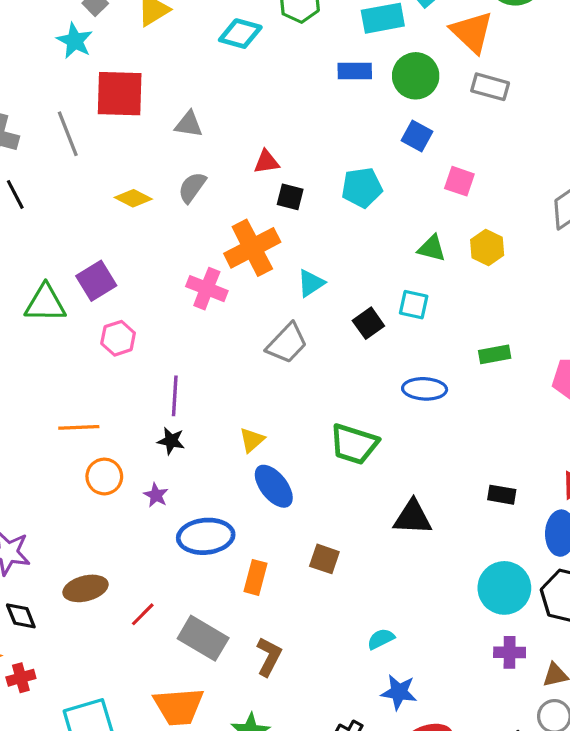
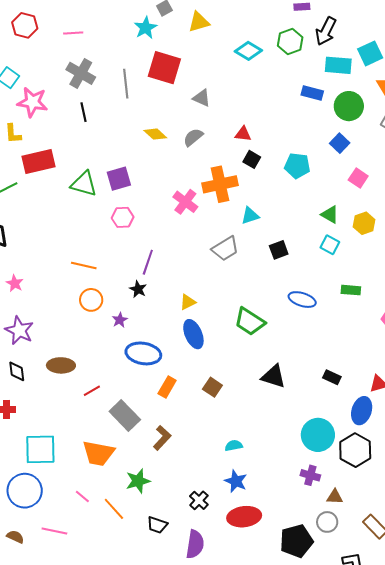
cyan square: (414, 305) -> (330, 245), moved

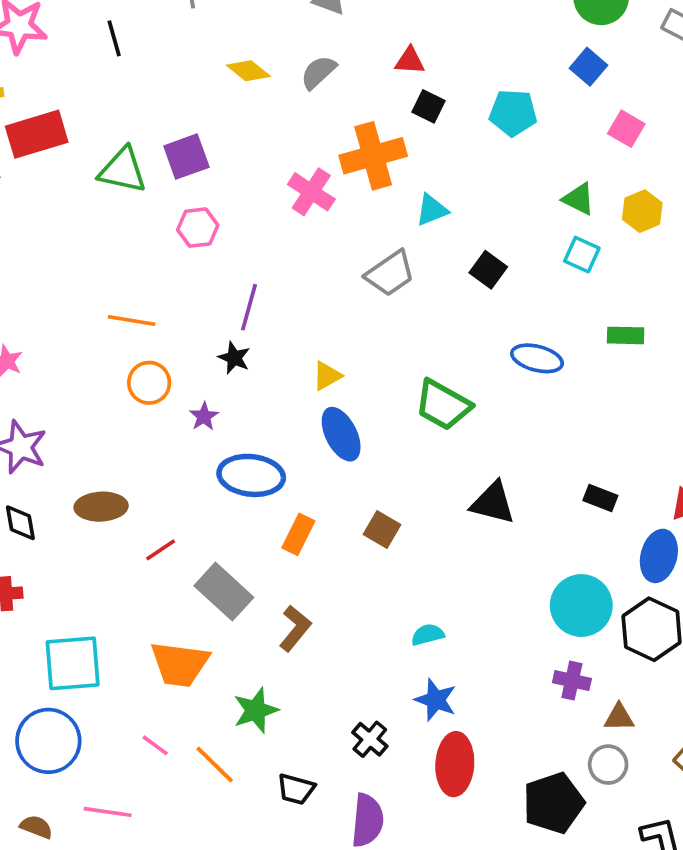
black square: (279, 250) -> (488, 270), turned -30
red ellipse: (244, 517) -> (455, 764), turned -76

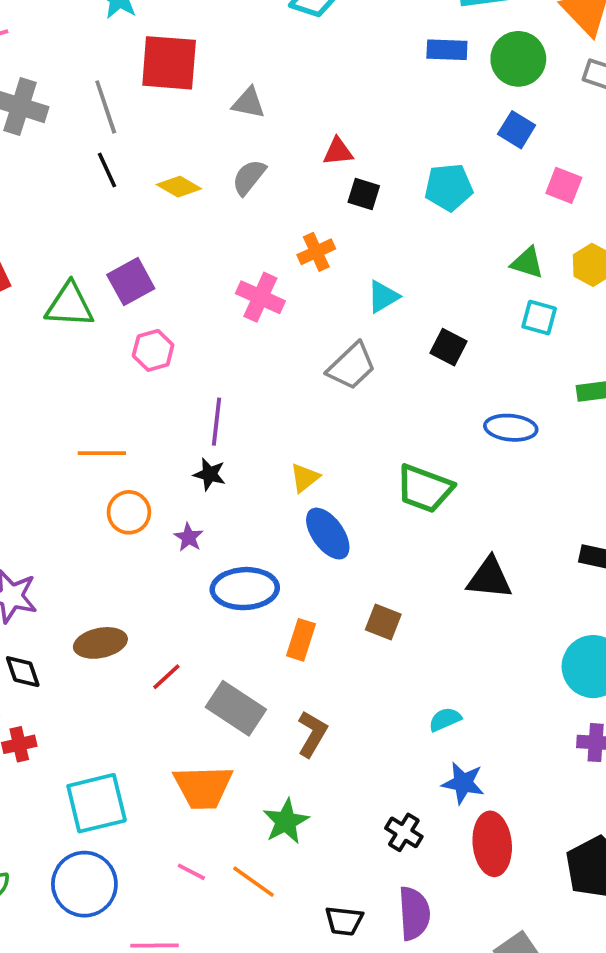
black line: (114, 38) -> (107, 170), moved
orange cross: (373, 156) -> (316, 252), size x0.6
black trapezoid: (296, 789) -> (344, 921), moved

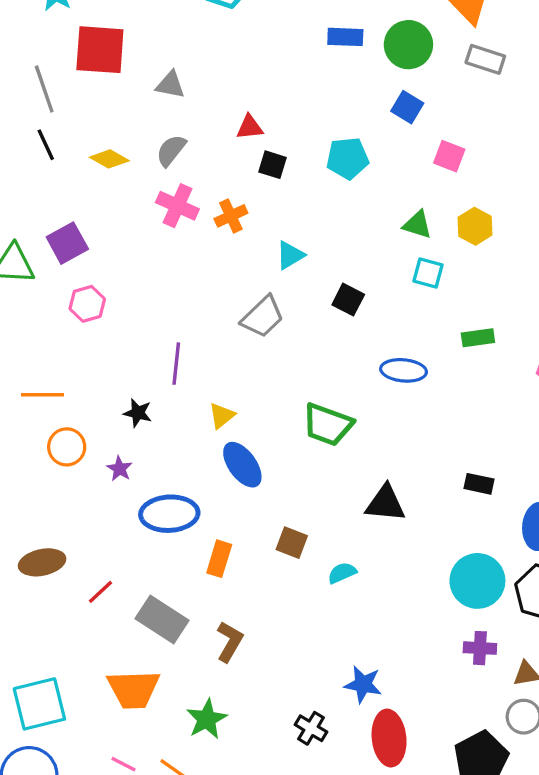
pink cross: (260, 297) -> (177, 206), moved
purple line: (216, 422) -> (176, 364), moved
cyan semicircle: (445, 719) -> (342, 573), moved

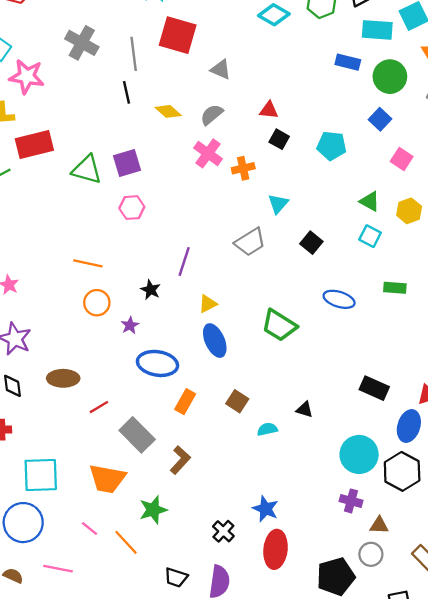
cyan triangle: (290, 255) -> (278, 204), turned -30
black rectangle: (479, 484) -> (374, 388), size x1.4
black triangle: (385, 503) -> (304, 410), moved, size x0.6

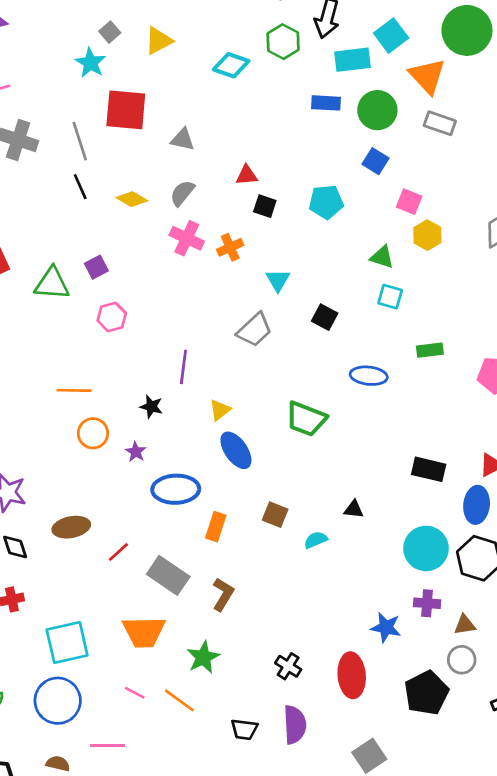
purple square: (127, 163) -> (96, 267), size x0.7
yellow hexagon: (409, 211) -> (427, 235), moved
blue star: (266, 509) -> (386, 627), moved

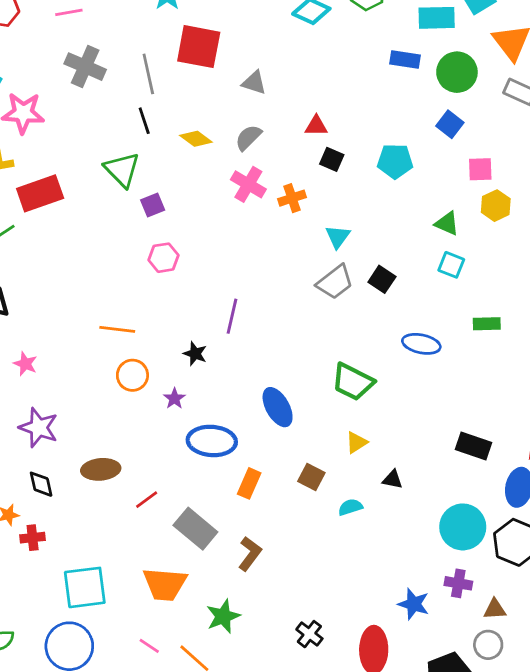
pink square: (409, 202) -> (480, 169), turned -30
green triangle: (52, 284) -> (122, 170), moved, turned 36
gray trapezoid: (255, 330) -> (335, 282), moved
yellow triangle: (220, 410) -> (356, 443), moved

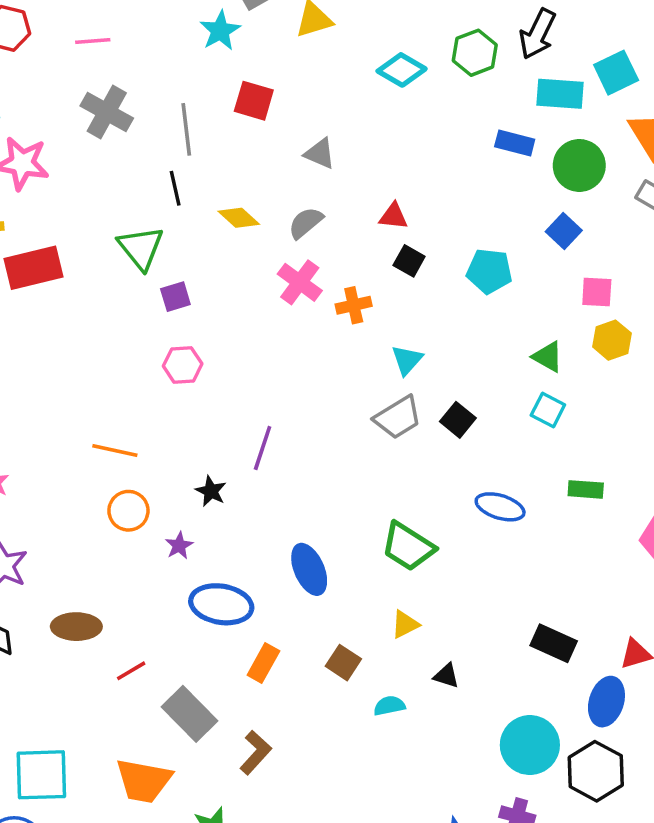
red square: (199, 47) -> (254, 101), size x0.7

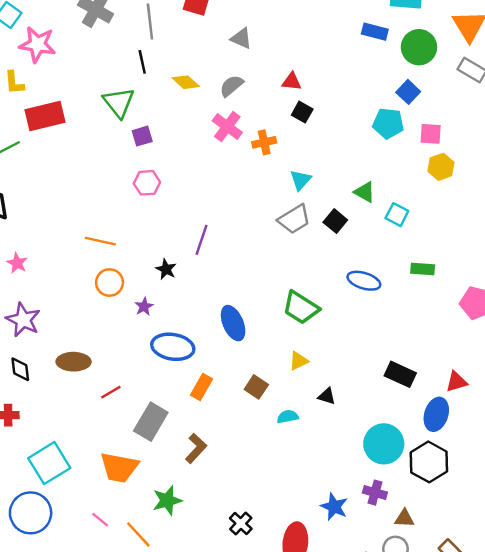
cyan pentagon: (489, 271) -> (388, 123), moved
green triangle: (548, 357) -> (365, 192), moved
gray rectangle: (189, 714) -> (151, 422), turned 75
cyan square: (41, 775) -> (49, 463), turned -30

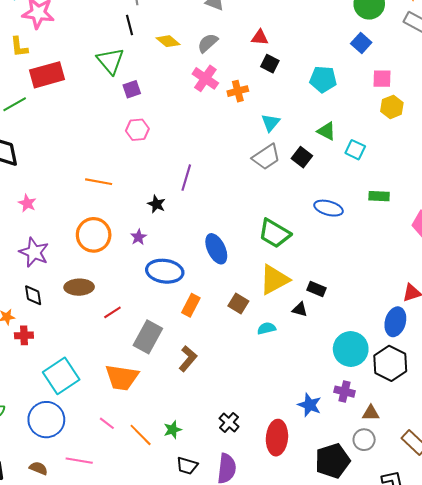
cyan pentagon: (388, 123) -> (323, 79), moved
orange circle: (110, 283) -> (94, 235), moved, size x1.4
yellow triangle: (299, 361) -> (274, 280), size x1.8
black rectangle: (400, 374) -> (317, 289), moved, size x0.7
green star: (167, 500) -> (173, 430), moved, size x0.7

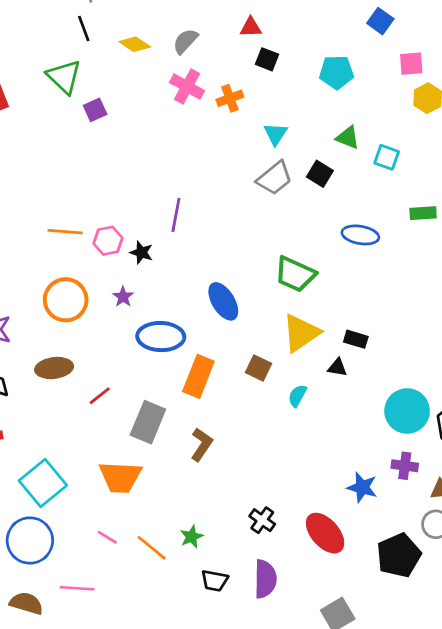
pink hexagon: (137, 130) -> (108, 241), moved
orange rectangle: (191, 305) -> (198, 376), size x1.4
cyan semicircle: (266, 328) -> (297, 396), turned -42
red ellipse: (277, 438) -> (325, 533), turned -40
brown semicircle: (38, 468) -> (26, 603), size x1.4

